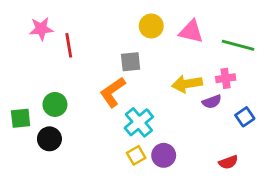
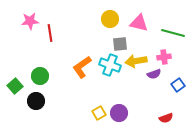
gray square: (131, 62) -> (120, 44), moved
green square: (21, 118) -> (15, 86), turned -35
cyan cross: (139, 122) -> (110, 65), moved, turned -30

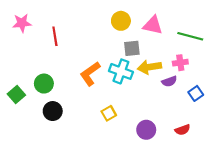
pink star: (30, 21) -> (22, 23), moved
black circle: (36, 101) -> (53, 111), moved
yellow square: (99, 113) -> (109, 113), moved
purple circle: (119, 113) -> (146, 130), moved

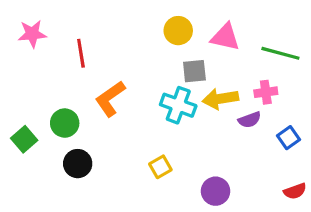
orange L-shape: (90, 74) -> (110, 99), moved
red semicircle: (183, 130) -> (295, 191), moved

